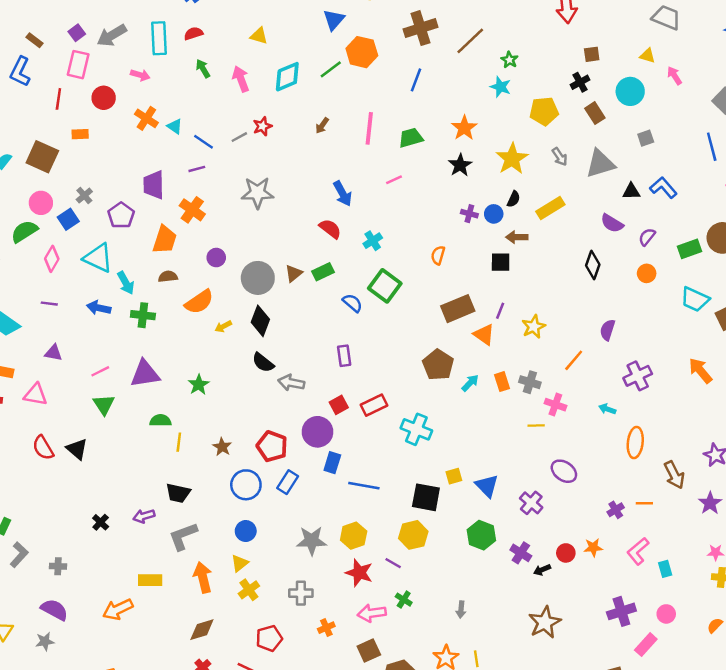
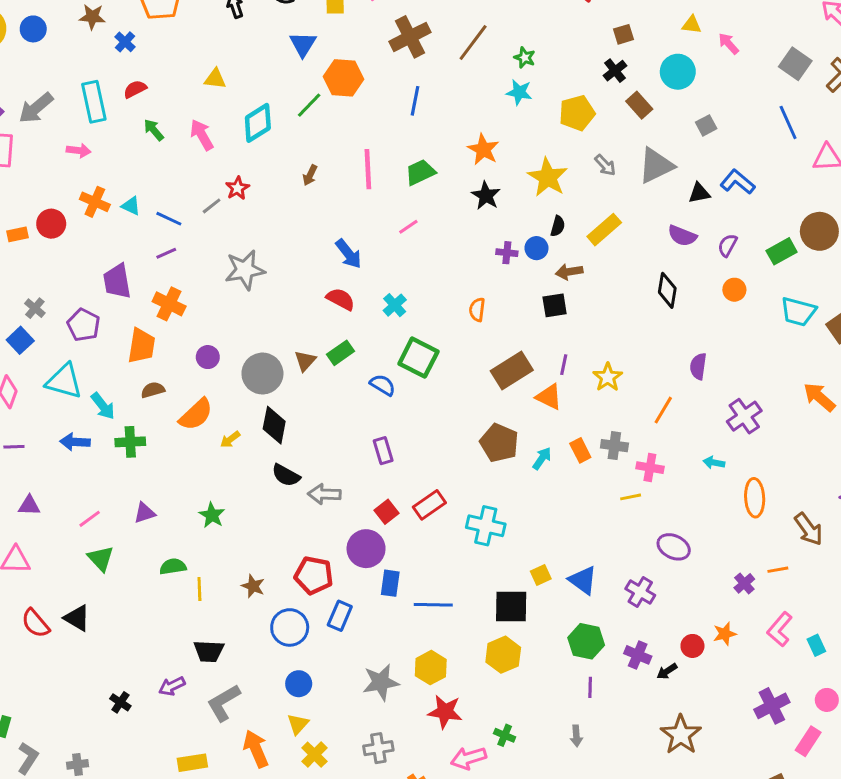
red circle: (104, 98) -> (51, 224), moved
purple triangle: (145, 374) -> (145, 513), size x0.6
purple line: (393, 563) -> (590, 687), moved, turned 70

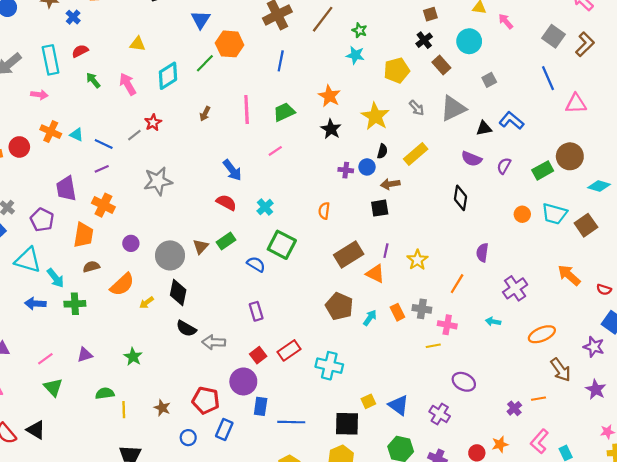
orange circle: (734, 290) -> (522, 214), moved
orange ellipse: (755, 498) -> (542, 334), moved, turned 70
blue circle: (290, 627) -> (188, 438), size x0.6

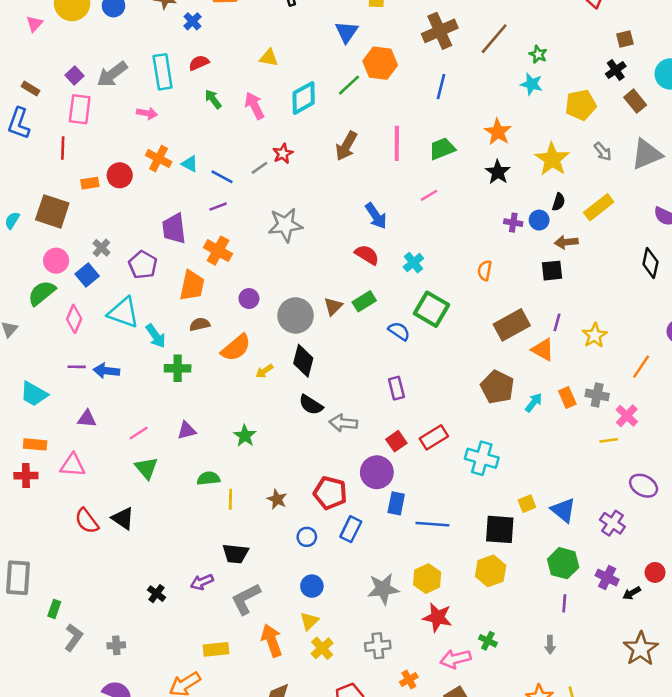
brown arrow: (205, 114) -> (346, 146), size x1.6
blue arrow: (35, 304) -> (106, 371), moved
pink cross: (447, 325) -> (627, 416), turned 30

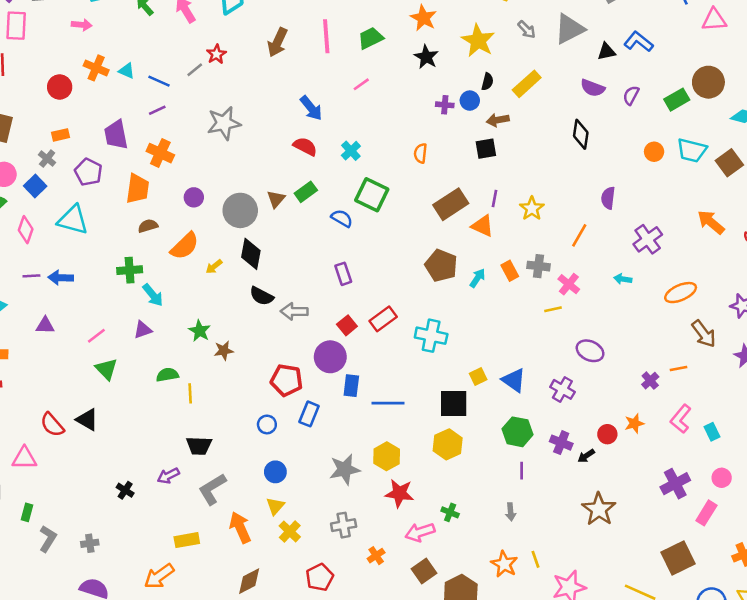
orange rectangle: (90, 183) -> (61, 135), moved
cyan arrow: (156, 336) -> (153, 295), moved
pink triangle: (73, 465) -> (24, 458), moved
brown star: (277, 499) -> (224, 351), moved, turned -30

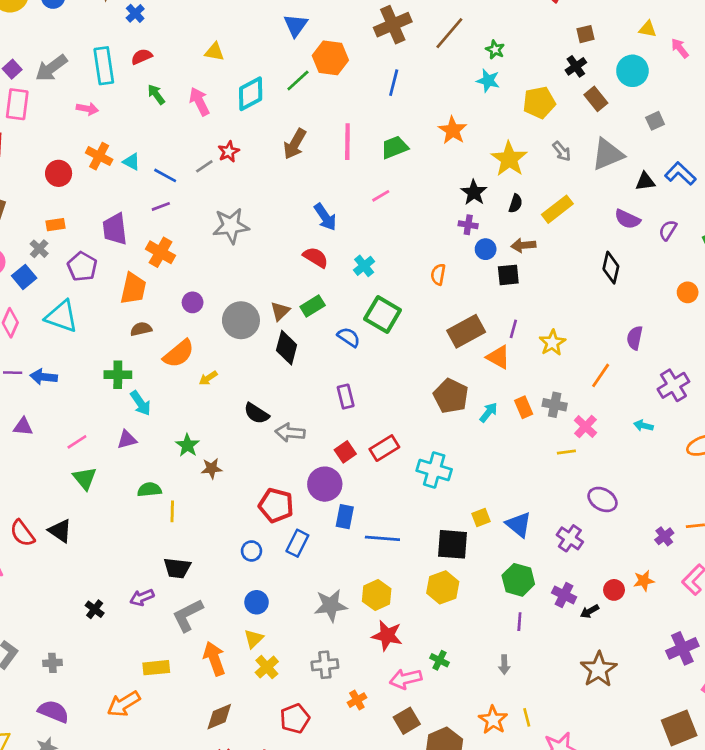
black star: (426, 57) -> (474, 192), moved
blue circle: (470, 101) -> (486, 249), moved
black diamond: (251, 254) -> (287, 348), moved

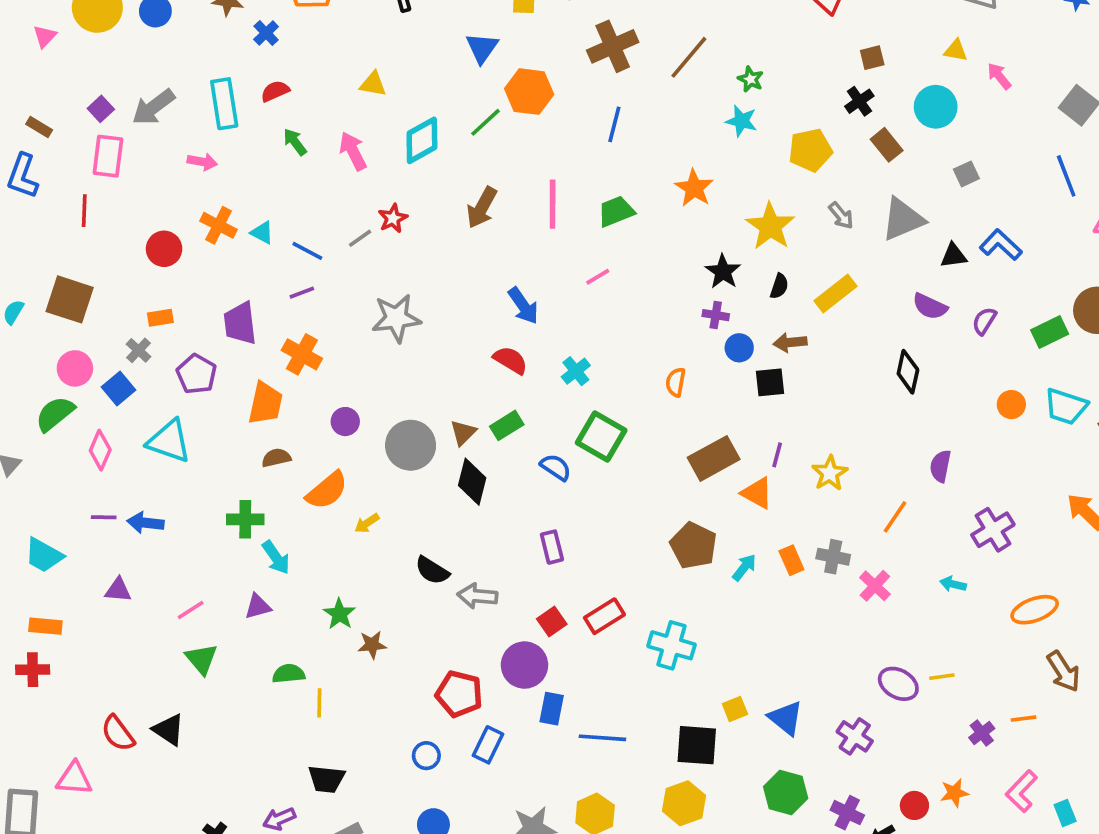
yellow line: (566, 452) -> (942, 677), moved

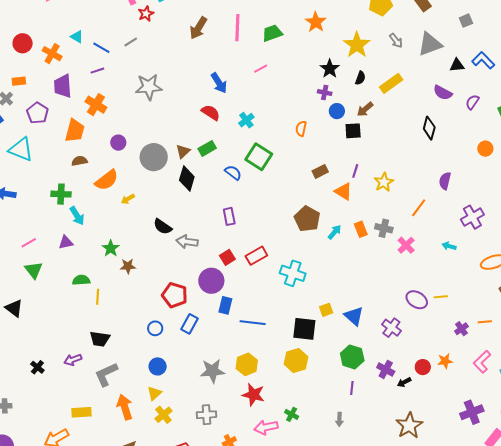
red star: (393, 218) -> (146, 14), moved
orange cross: (219, 225) -> (52, 54), moved
brown arrow: (790, 342) -> (365, 109), turned -36
brown rectangle: (714, 458) -> (320, 171), size x0.6

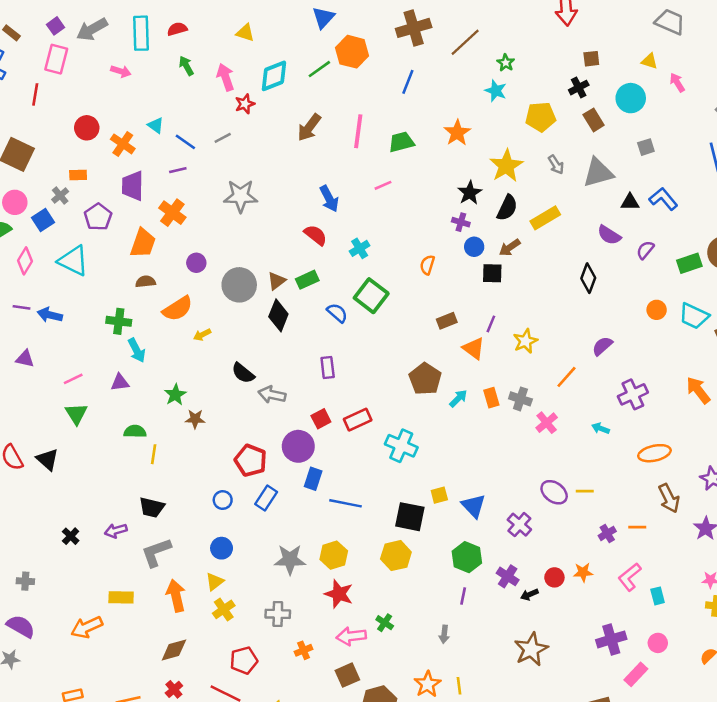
black semicircle: (360, 78) -> (507, 208), size x1.5
purple semicircle: (445, 181) -> (602, 346), turned 30

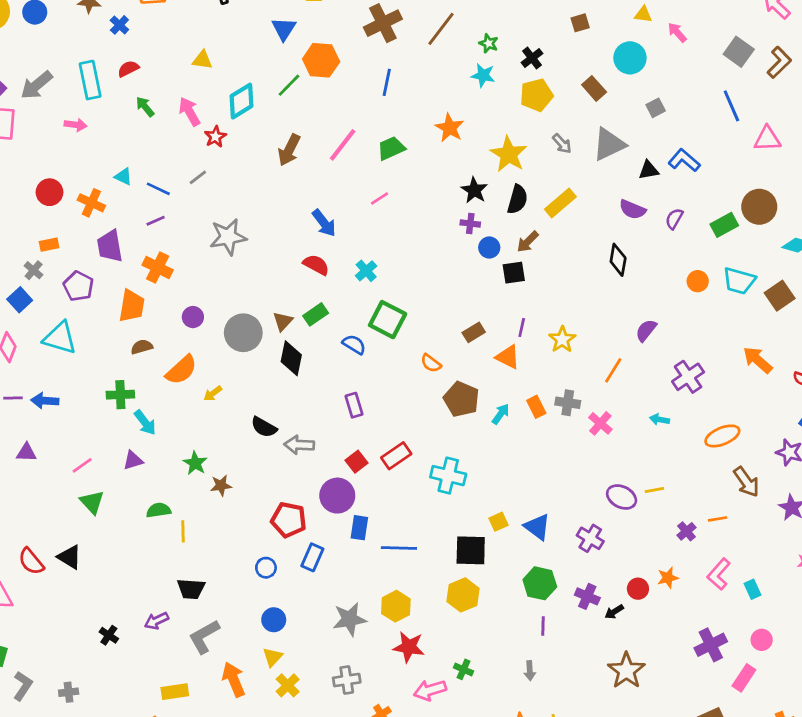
black cross: (579, 88) -> (532, 58), moved
pink line: (358, 131) -> (343, 145), turned 40
orange semicircle: (427, 265) -> (431, 363), moved, turned -60

